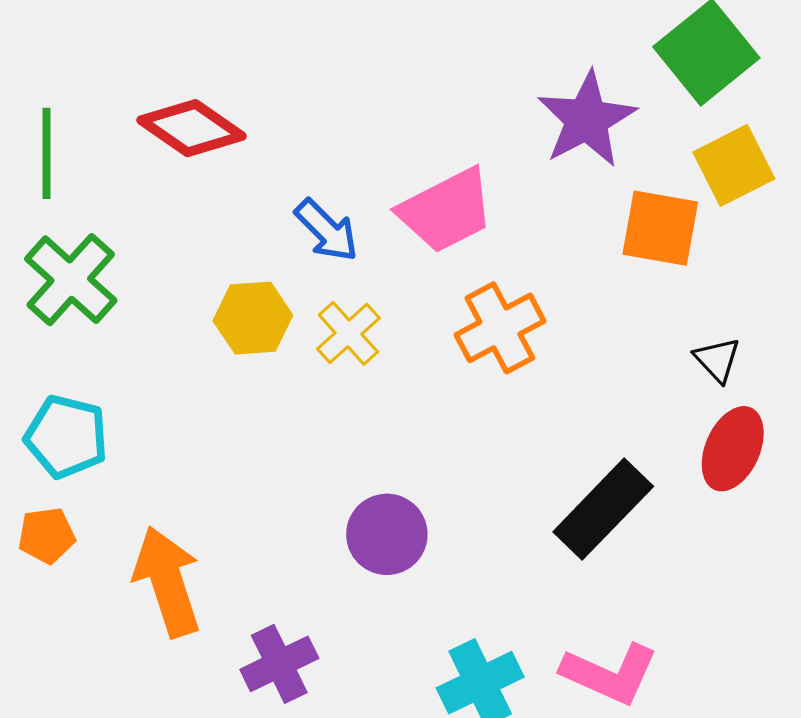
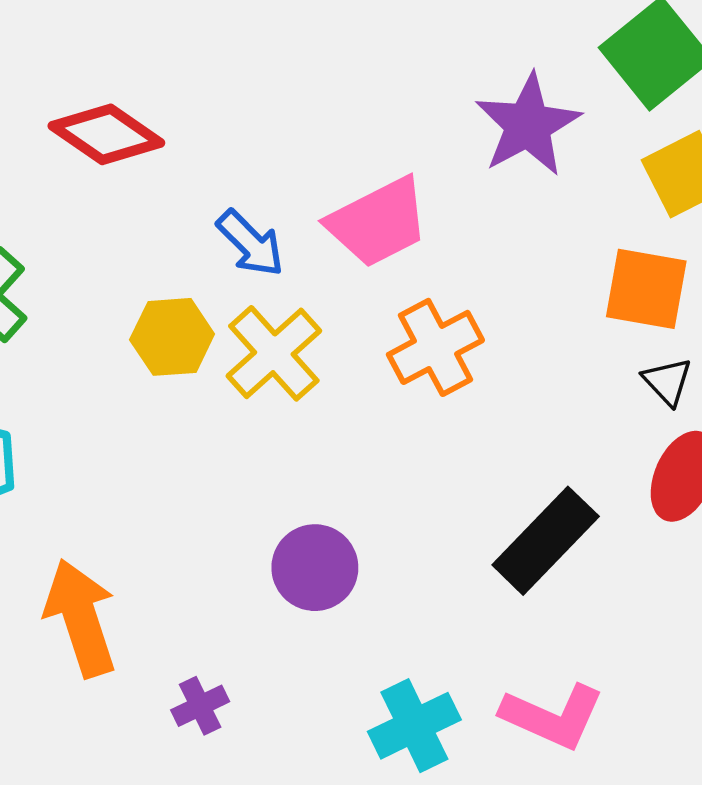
orange square: (660, 228) -> (646, 289), moved
yellow cross: (348, 333) -> (274, 353), size x1.4
purple cross: (279, 664) -> (200, 706), size x0.7

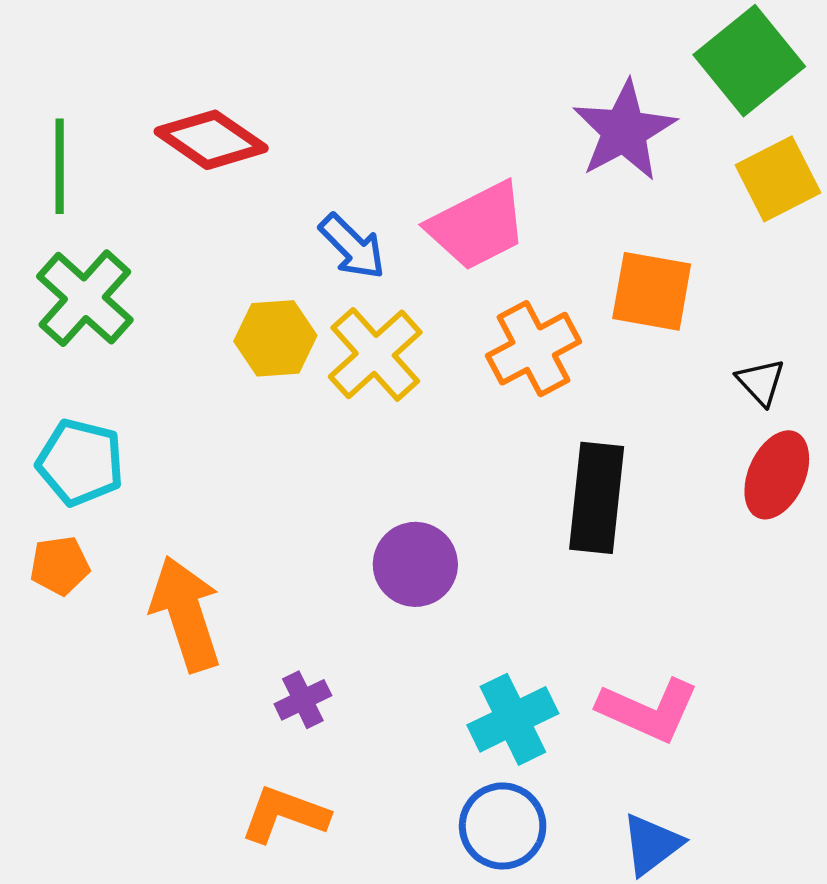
orange square: (646, 289) -> (652, 291), moved
black rectangle: (546, 541) -> (597, 498), moved, turned -38

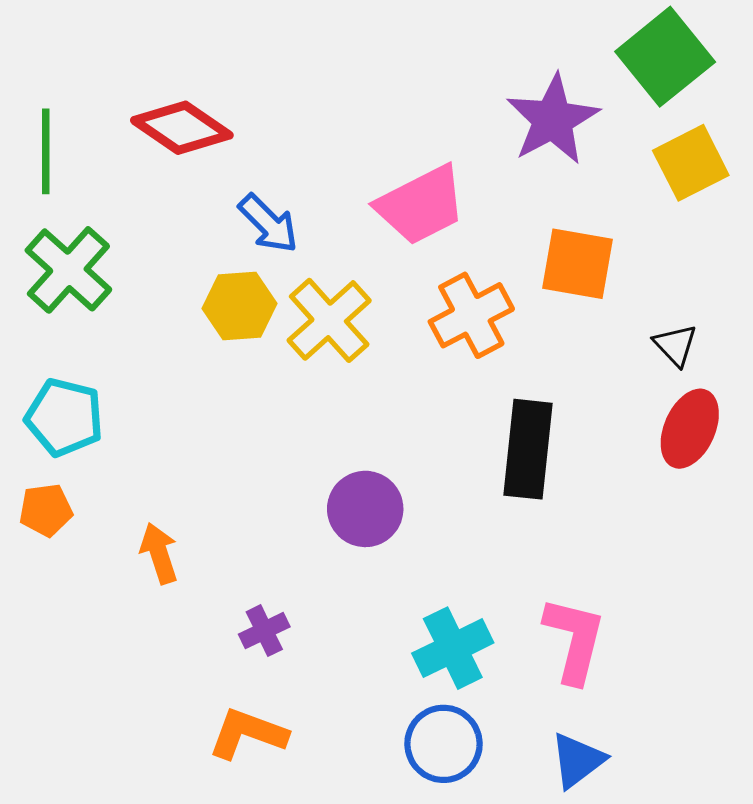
blue arrow: (352, 247) -> (268, 224), moved
orange arrow: (186, 614) -> (159, 553), size x0.6
pink L-shape: (648, 710) -> (574, 640), turned -100

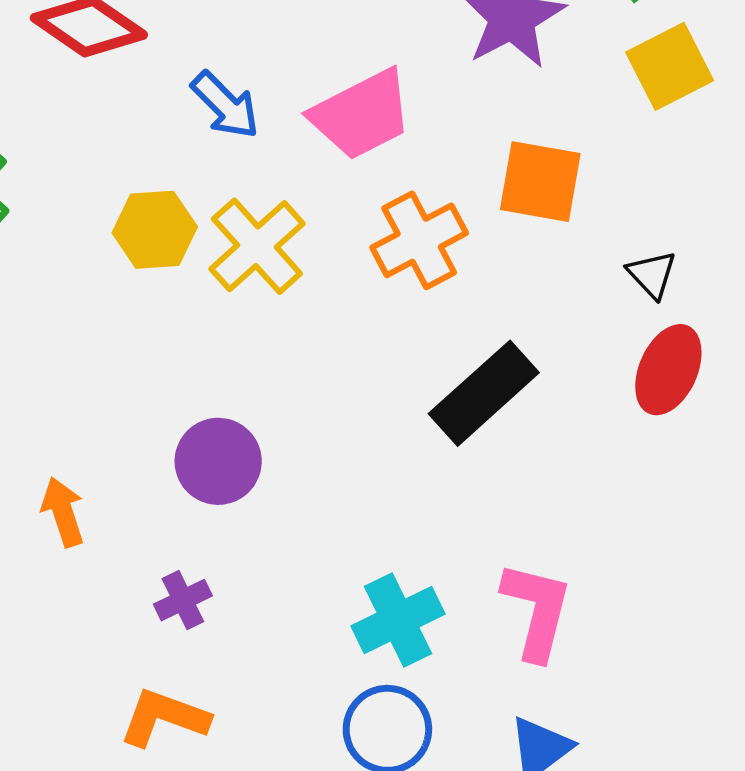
blue arrow: (268, 224) -> (225, 105), moved
black rectangle: (528, 449) -> (484, 393), turned 42
purple circle: (365, 509) -> (218, 461), moved

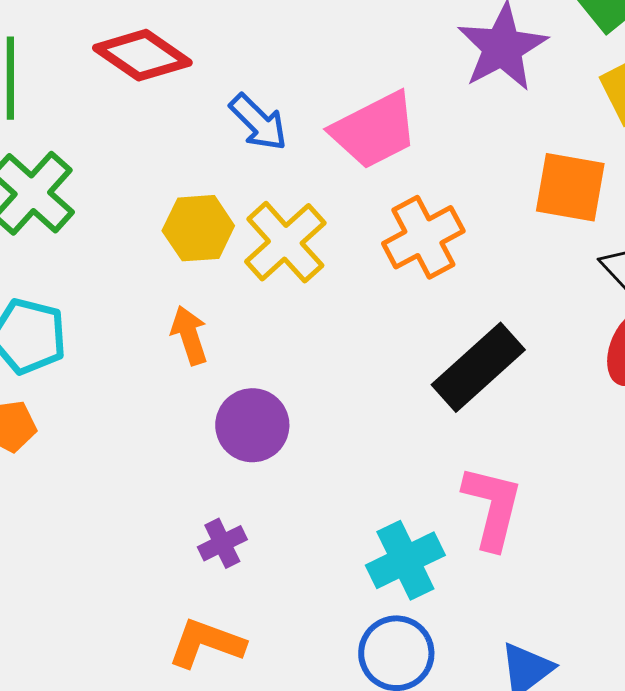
orange square: (540, 182) -> (570, 187), moved
orange arrow: (63, 512) -> (189, 335), moved
pink L-shape: (537, 611) -> (492, 507), moved

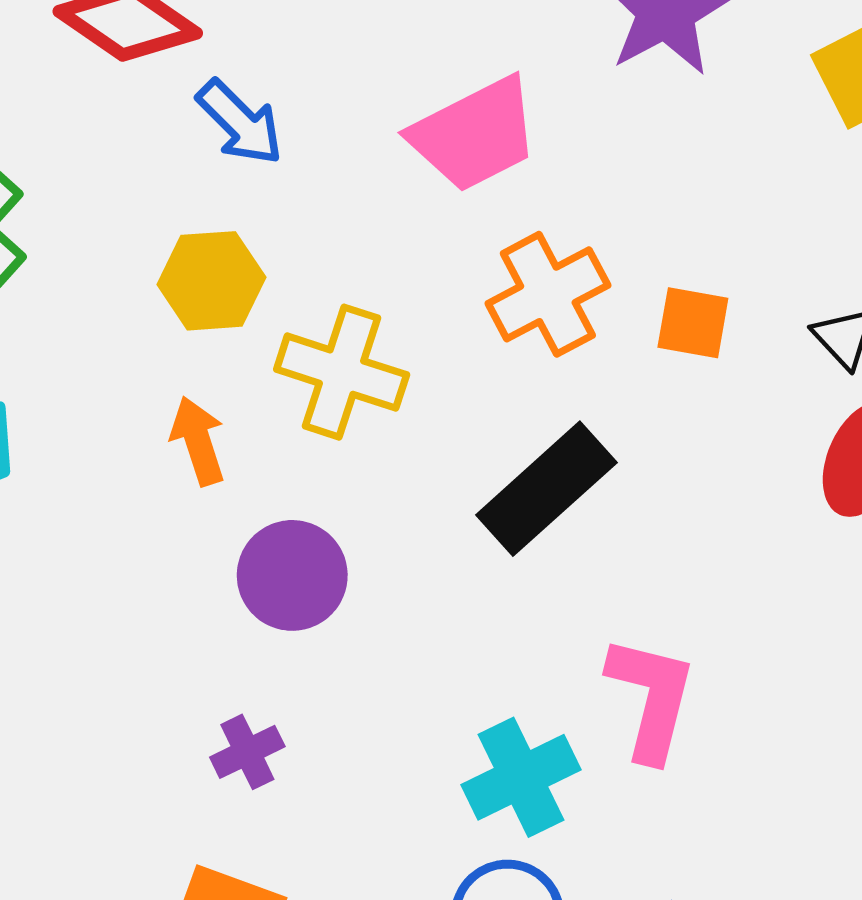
blue arrow: (258, 122) -> (240, 122), moved
orange square: (570, 187) -> (693, 323), moved, size x0.7
yellow cross: (285, 242) -> (342, 372), moved, turned -30
black rectangle: (478, 367) -> (546, 489), moved

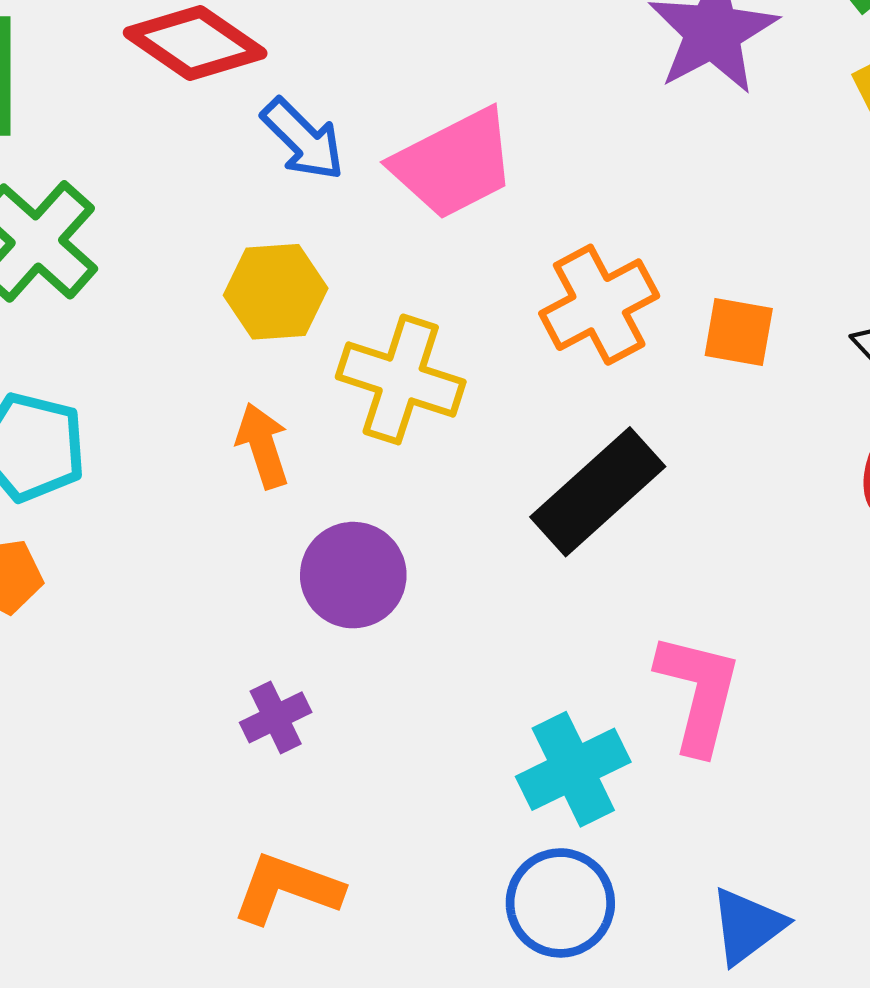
pink trapezoid: (475, 134) -> (454, 164), moved
purple cross: (247, 752) -> (276, 717), moved

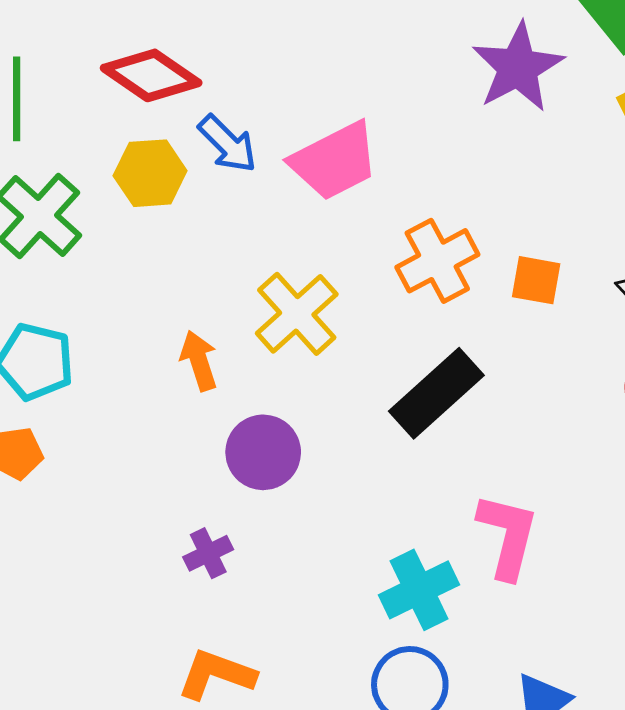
yellow hexagon: (276, 292) -> (150, 173), moved
yellow cross: (401, 379) -> (297, 314), turned 30

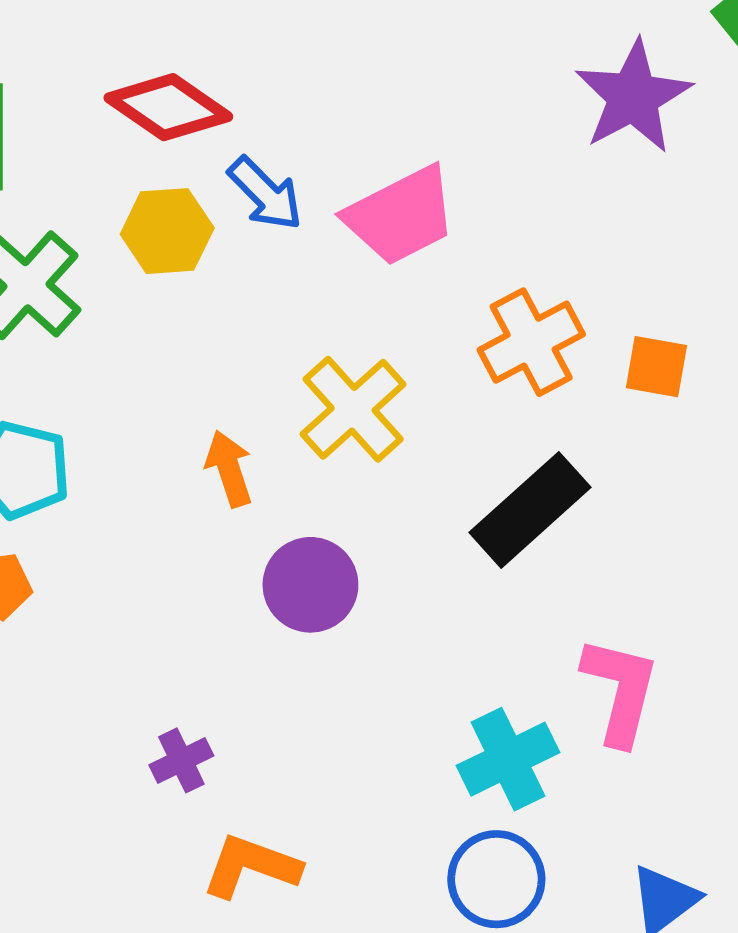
purple cross: (208, 553) -> (181, 760), moved

